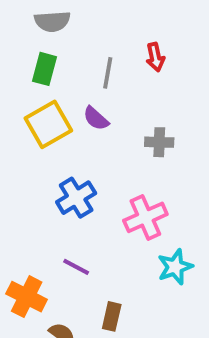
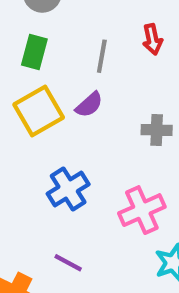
purple semicircle: (96, 118) -> (89, 105), turned -84

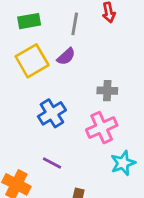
green rectangle: (34, 52) -> (29, 21), turned 65
gray cross: (157, 130) -> (107, 91), moved

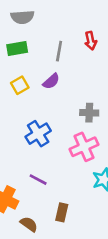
yellow square: (32, 61) -> (20, 85), size x0.6

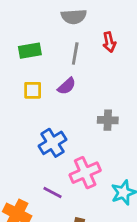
gray semicircle: (22, 17) -> (74, 17), moved
yellow square: (20, 85) -> (33, 90), turned 30
pink cross: (84, 147) -> (85, 173), moved

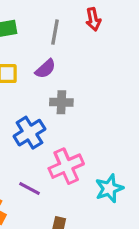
gray cross: (108, 120) -> (61, 102), moved

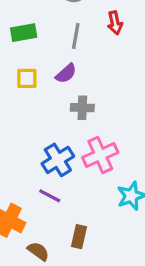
blue cross: (29, 133) -> (58, 160), moved
pink cross: (66, 166) -> (100, 155), moved

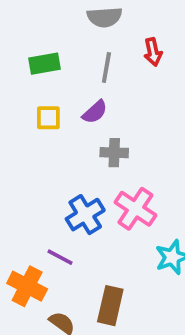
pink cross: (100, 155) -> (135, 209), turned -32
purple line: (50, 196) -> (60, 257), moved
brown rectangle: (79, 237) -> (110, 306), size x1.4

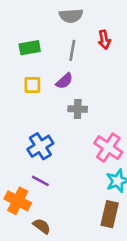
pink cross: (135, 209) -> (108, 148), moved
blue cross: (85, 215) -> (40, 146), moved
brown rectangle: (110, 306) -> (110, 214), moved

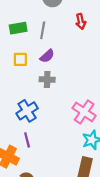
gray line: (72, 50) -> (43, 30), moved
gray cross: (78, 109) -> (47, 80), moved
purple line: (40, 181) -> (27, 140), turned 48

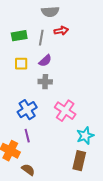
red arrow: (81, 21) -> (61, 31), moved, turned -88
pink cross: (84, 112) -> (65, 111), moved

